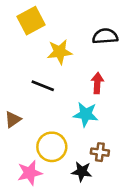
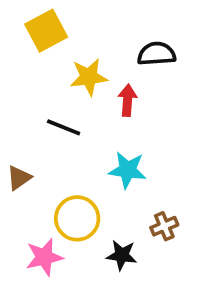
red arrow: (97, 83) -> (127, 100), moved
brown cross: (100, 152) -> (164, 226), moved, turned -30

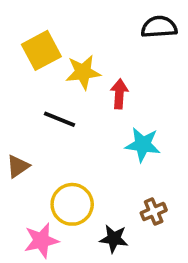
yellow square: (46, 31) -> (41, 50), moved
black semicircle: (157, 54) -> (159, 27), moved
cyan star: (127, 170) -> (143, 145), moved

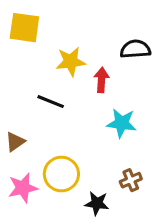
black semicircle: (159, 27) -> (135, 49), moved
yellow square: (41, 50) -> (24, 28), moved, turned 36
pink star: (41, 241) -> (23, 188), moved

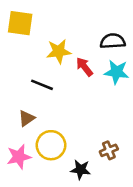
red arrow: (101, 80) -> (84, 67), turned -42
cyan star: (122, 123) -> (117, 72), moved
brown triangle: (15, 142) -> (27, 118), moved

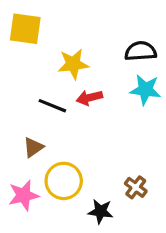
red arrow: (84, 67) -> (89, 98), moved, turned -66
brown cross: (109, 150) -> (136, 187), turned -30

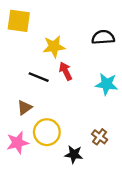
cyan star: (145, 90) -> (107, 84), moved
red arrow: (89, 98) -> (66, 71), turned 78

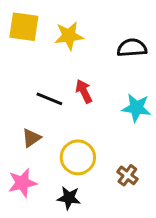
yellow star: (54, 47) -> (69, 36), moved
yellow circle: (47, 132) -> (78, 157), moved
black star: (74, 154) -> (69, 198), moved

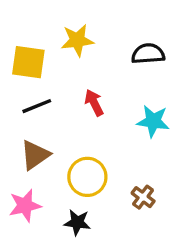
yellow square: (24, 27) -> (28, 62), moved
black line: (49, 99) -> (37, 106), moved, turned -44
brown triangle: (31, 138) -> (35, 155), size x1.4

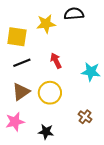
black semicircle: (148, 54) -> (74, 14), moved
yellow circle: (87, 177) -> (50, 93), moved

